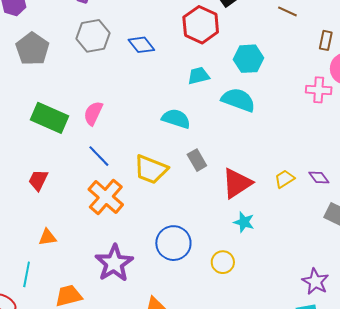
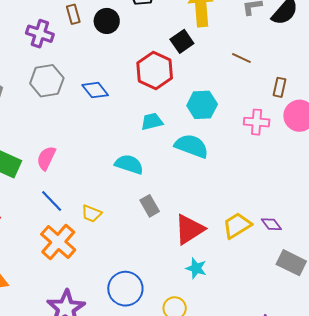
pink cross: (319, 90) -> (257, 122), moved
yellow trapezoid: (151, 169) -> (91, 213), moved, size x0.6
yellow trapezoid: (285, 179) -> (237, 226), size x1.4

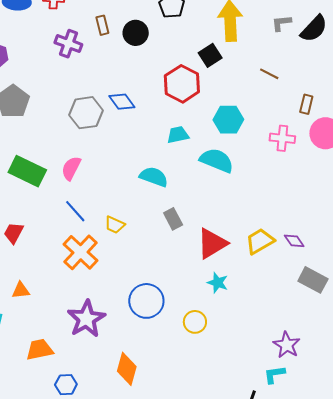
gray hexagon: (47, 81) -> (86, 113), moved

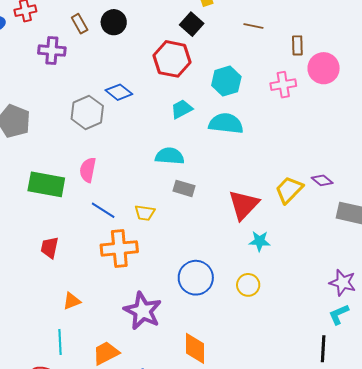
gray rectangle: (173, 219) -> (184, 188), moved, turned -30
orange cross: (81, 252) -> (119, 248), turned -33

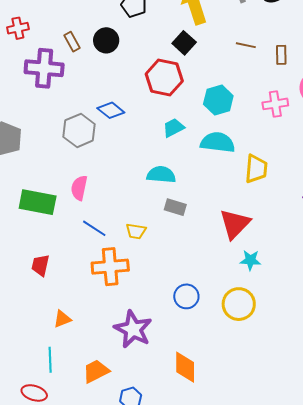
brown rectangle: (297, 45) -> (281, 55), moved
purple cross: (52, 51) -> (44, 68), size x1.4
yellow trapezoid: (289, 190) -> (256, 169), moved, turned 140
blue circle: (196, 278) -> (186, 296), size x0.7
yellow circle: (248, 285) -> (239, 304), size x1.4

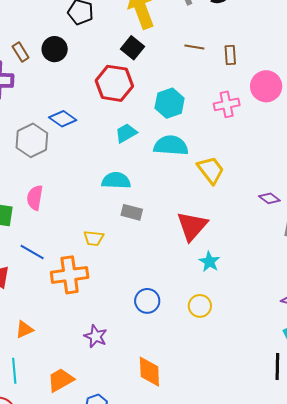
yellow trapezoid: (256, 169) -> (211, 170), turned -40
blue line: (94, 228) -> (32, 252), moved
cyan star: (250, 260) -> (209, 262), turned 30
yellow circle: (239, 304) -> (200, 306), size x0.7
purple star: (133, 329) -> (96, 336), size x0.6

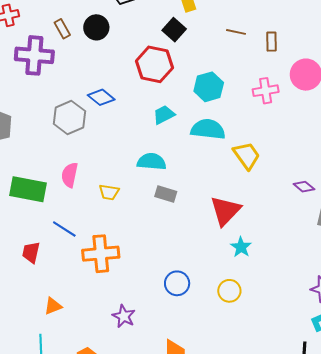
yellow trapezoid: (94, 238) -> (109, 192), moved

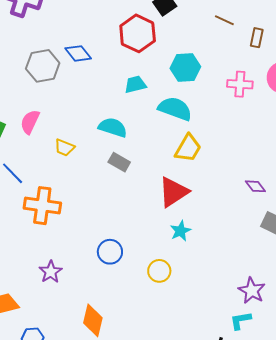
yellow trapezoid: (247, 156) -> (188, 148), moved, turned 52

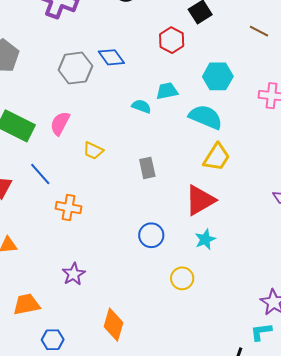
red hexagon: (138, 33) -> (172, 40), size x0.7
cyan semicircle: (113, 127) -> (141, 106), moved, size x0.7
gray rectangle: (119, 162) -> (147, 168), turned 45
orange cross: (42, 206) -> (68, 208), size x0.7
blue circle: (110, 252) -> (151, 235), moved

